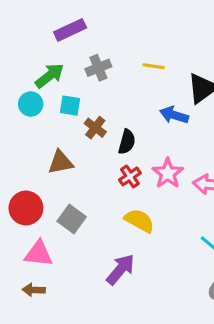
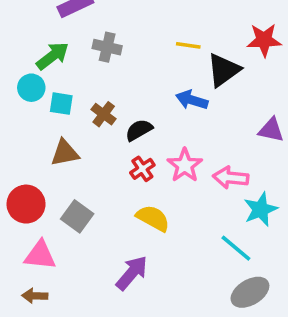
yellow line: (154, 66) -> (188, 45), moved
gray cross: (98, 68) -> (107, 47), turned 35
cyan square: (70, 106) -> (61, 104), moved
black semicircle: (127, 142) -> (139, 130), turned -135

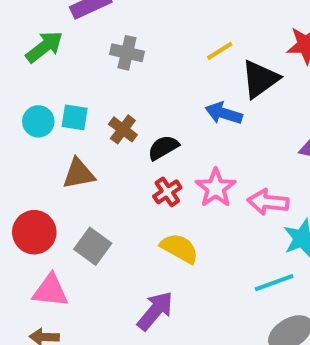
yellow line: (188, 45) -> (220, 51), turned -40
green arrow: (52, 56) -> (44, 47), moved
cyan circle: (31, 88) -> (38, 121), moved
cyan line: (236, 248) -> (274, 283), turned -60

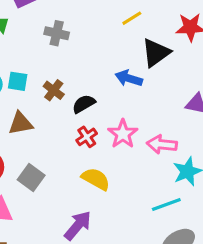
yellow line: (220, 51) -> (132, 18), moved

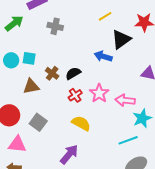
brown cross: (54, 90) -> (52, 73), moved

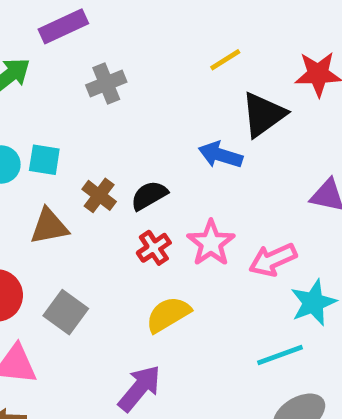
gray cross: (55, 26) -> (106, 84), turned -35
pink arrow: (125, 100) -> (273, 260), turned -30
yellow semicircle: (81, 123) -> (168, 314), turned -60

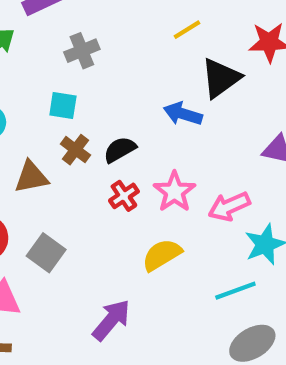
cyan square: (44, 160) -> (63, 105), moved
yellow semicircle: (168, 314) -> (162, 255), moved

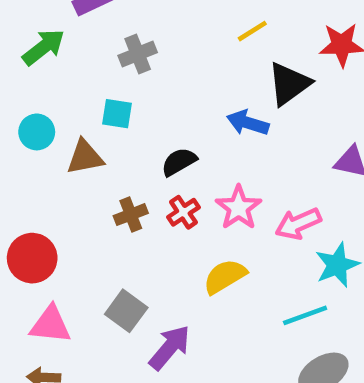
brown cross: (76, 150) -> (131, 215), moved, turned 32
brown triangle: (31, 177) -> (85, 157), moved
gray square: (46, 253) -> (126, 311), moved

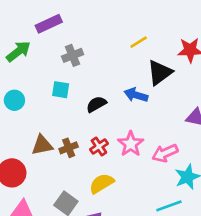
brown triangle: (85, 157) -> (42, 145), moved
black semicircle: (179, 162) -> (96, 104), moved
yellow semicircle: (225, 276) -> (102, 183), moved

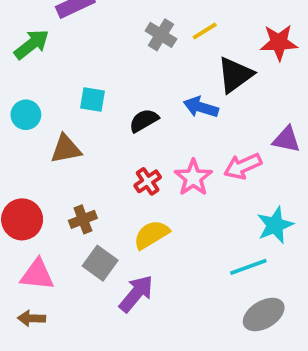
gray cross: (73, 55) -> (161, 35), moved, turned -36
brown triangle: (42, 145) -> (66, 149), moved
brown cross: (69, 148) -> (83, 219), moved
pink arrow: (165, 153) -> (243, 166), moved

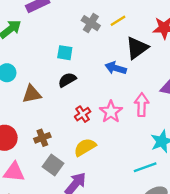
cyan square: (92, 100) -> (65, 53), moved
black semicircle: (144, 120) -> (67, 80), moved
pink arrow: (243, 166) -> (142, 105), turned 115

